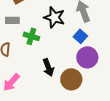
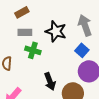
gray rectangle: (12, 20) -> (25, 32), moved

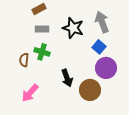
green cross: (33, 50) -> (42, 52), moved

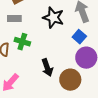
gray rectangle: (42, 29) -> (14, 19), moved

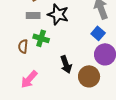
black star: (53, 18) -> (58, 14), moved

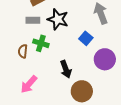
blue square: (98, 33) -> (86, 38), moved
brown circle: (89, 76) -> (82, 91), moved

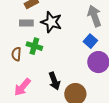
blue square: (86, 38) -> (90, 41), moved
black arrow: (66, 69) -> (54, 81), moved

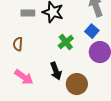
green cross: (34, 46) -> (66, 42), moved, turned 35
pink arrow: (22, 87) -> (24, 77), turned -96

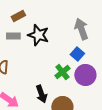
green cross: (66, 42) -> (62, 72), moved

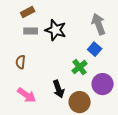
brown rectangle: (18, 16) -> (28, 12), moved
purple circle: (85, 75) -> (103, 84), moved

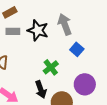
gray arrow: (99, 24) -> (65, 24), moved
green cross: (80, 67) -> (51, 67), moved

